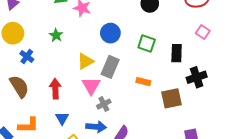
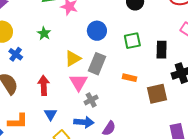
green square: (147, 44) -> (132, 41), turned -30

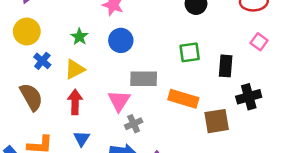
blue circle: (97, 31) -> (121, 40), moved
yellow triangle: (73, 58) -> (75, 69), moved
gray rectangle: (97, 64) -> (144, 79), turned 65
orange rectangle: (129, 78) -> (183, 99), size x1.6

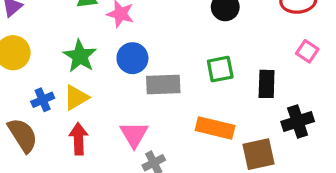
green star: (79, 37) -> (80, 56), size x1.5
blue cross: (42, 61) -> (43, 100), moved, turned 30
gray rectangle: (144, 79) -> (163, 85), moved

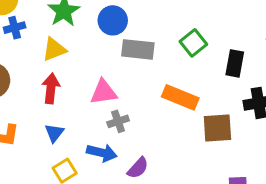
green square: (220, 69) -> (193, 43), turned -36
blue cross: (43, 100) -> (15, 28), moved
pink triangle: (134, 134) -> (104, 92), turned 44

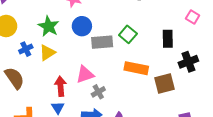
blue cross: (15, 28) -> (26, 49), moved
green square: (193, 43) -> (128, 34), moved
red arrow: (51, 88) -> (61, 86), moved

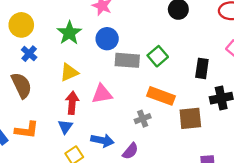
blue cross: (26, 49) -> (29, 54), moved, turned -32
yellow triangle: (47, 53) -> (69, 72), moved
gray cross: (98, 92) -> (143, 119), moved

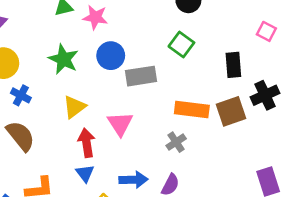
green square: (158, 56) -> (181, 45), moved
pink triangle: (102, 94) -> (120, 124), turned -40
brown square: (190, 118) -> (231, 111), moved

